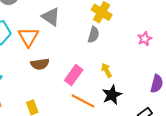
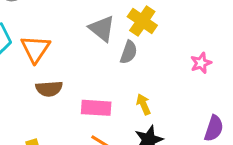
gray triangle: (51, 17) -> (102, 29), moved
pink rectangle: (74, 75) -> (96, 108), turned 54

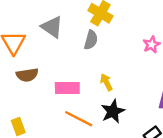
gray triangle: (102, 29) -> (52, 27), moved

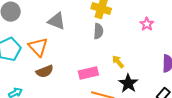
gray triangle: (52, 27) -> (56, 21), moved
brown semicircle: (27, 75) -> (45, 71), moved

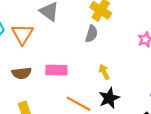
brown semicircle: (45, 71) -> (22, 73), moved
pink rectangle: (88, 73) -> (56, 70), moved

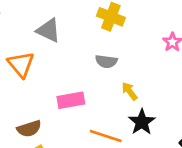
gray semicircle: (91, 34) -> (106, 61), moved, turned 91
brown semicircle: (22, 73) -> (29, 129), moved

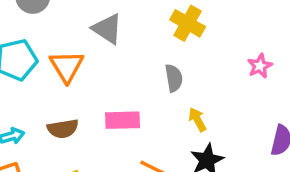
gray semicircle: (106, 61) -> (174, 78), turned -115
brown semicircle: (29, 129) -> (63, 129), moved

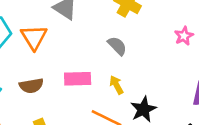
gray semicircle: (174, 78) -> (117, 46), turned -35
yellow arrow: (197, 120) -> (116, 85), moved

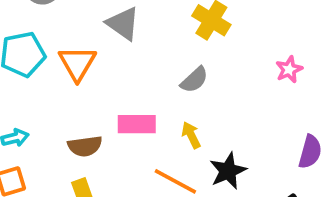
gray semicircle: (117, 46) -> (194, 80), turned 90
brown semicircle: (31, 86) -> (85, 146), moved

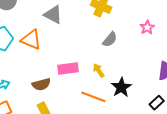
orange triangle: (77, 63) -> (31, 40), turned -30
gray semicircle: (194, 80) -> (110, 39), moved

